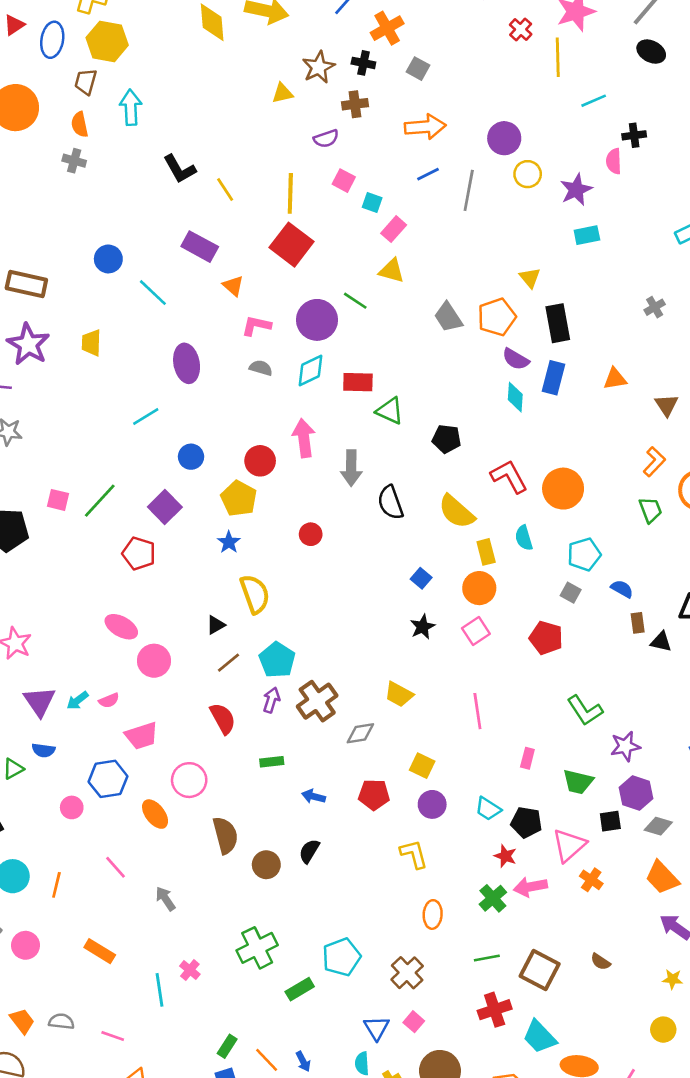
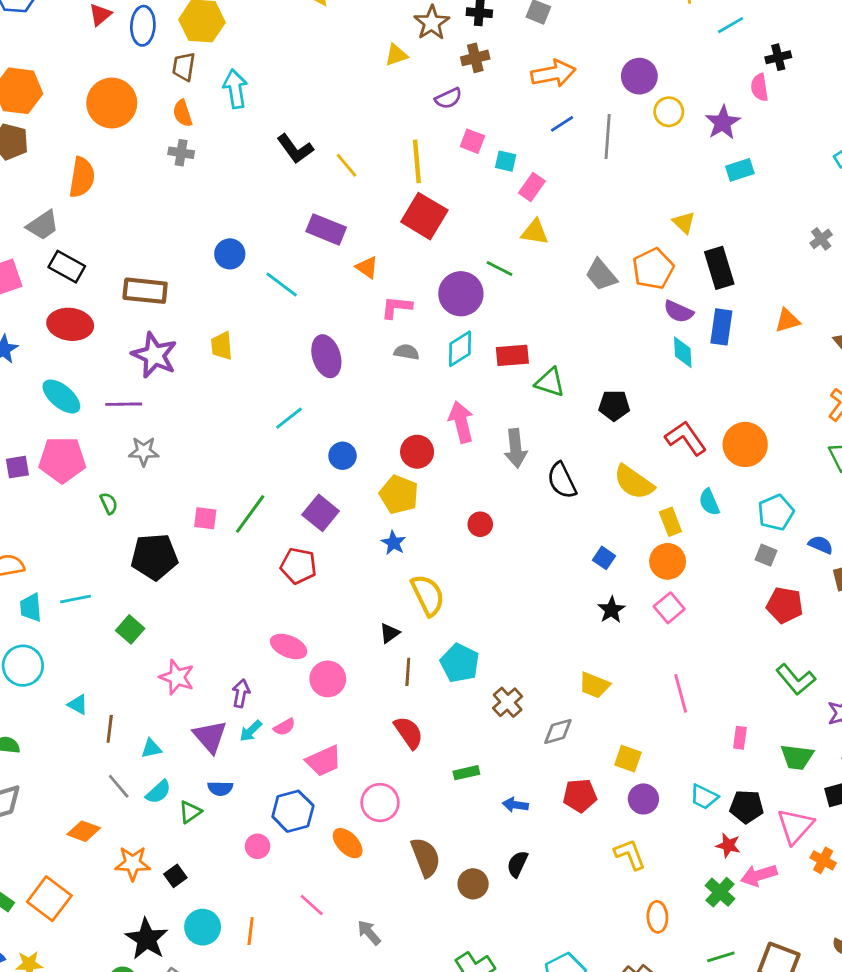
red pentagon: (546, 638) -> (785, 605), moved
brown line: (228, 663) -> (408, 672), turned -40
purple arrow: (271, 700) -> (241, 693), moved
brown cross: (317, 701) -> (508, 702), size x0.7

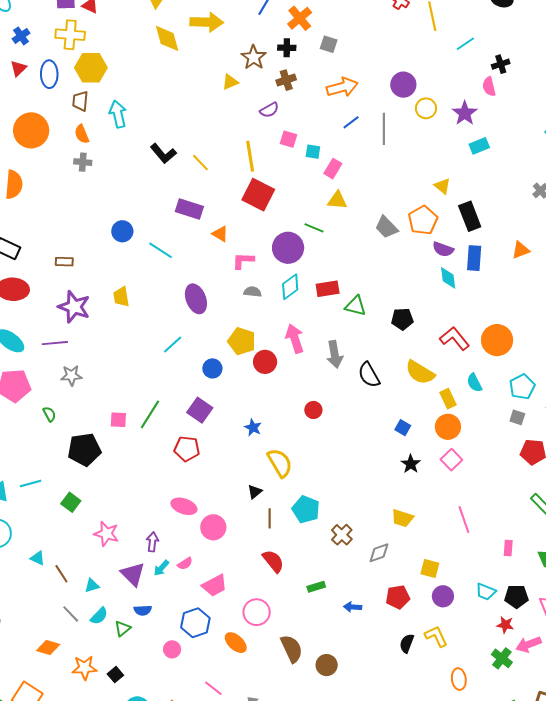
brown rectangle: (145, 291) -> (64, 262), size x0.6
yellow pentagon: (399, 495) -> (242, 341), moved
brown line: (110, 729) -> (61, 574), turned -36
black semicircle: (517, 864) -> (407, 643), moved

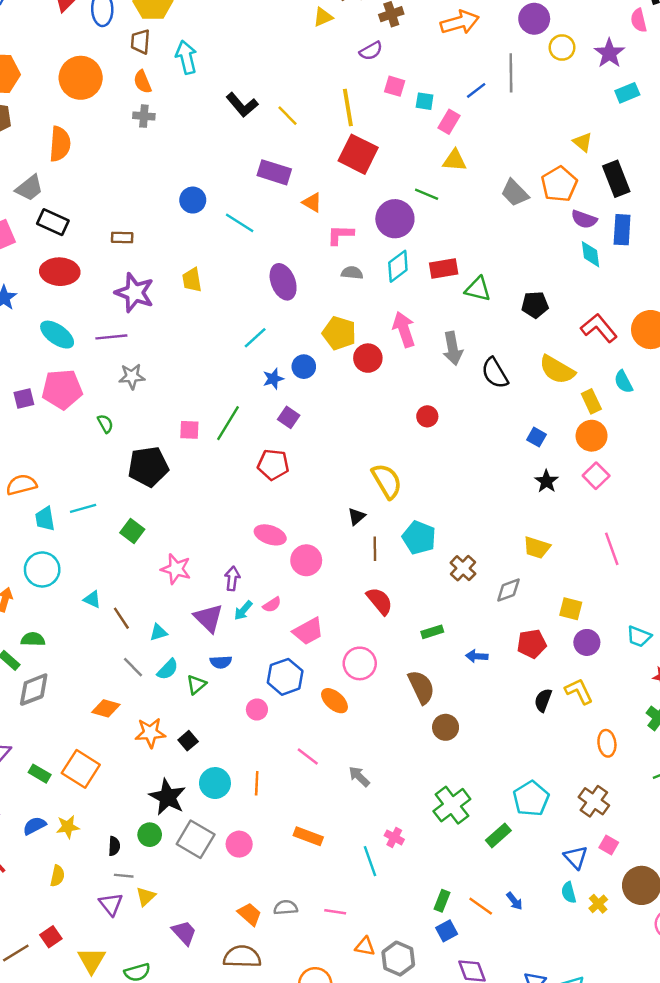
blue line: (351, 122) -> (476, 90), moved
purple square: (200, 410) -> (289, 417), size x0.7
blue star: (253, 428) -> (273, 379), moved, turned 30
brown semicircle: (292, 649) -> (421, 687), moved

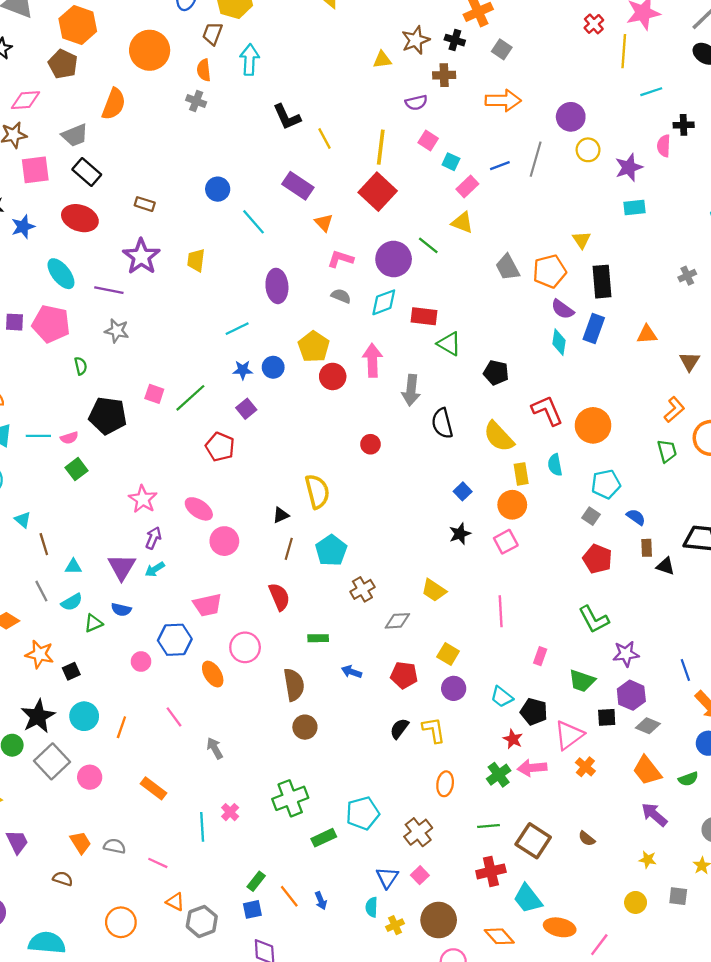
pink star: (176, 569) -> (143, 499), moved
pink semicircle: (272, 605) -> (69, 438), moved
brown semicircle: (242, 957) -> (63, 879), size x0.6

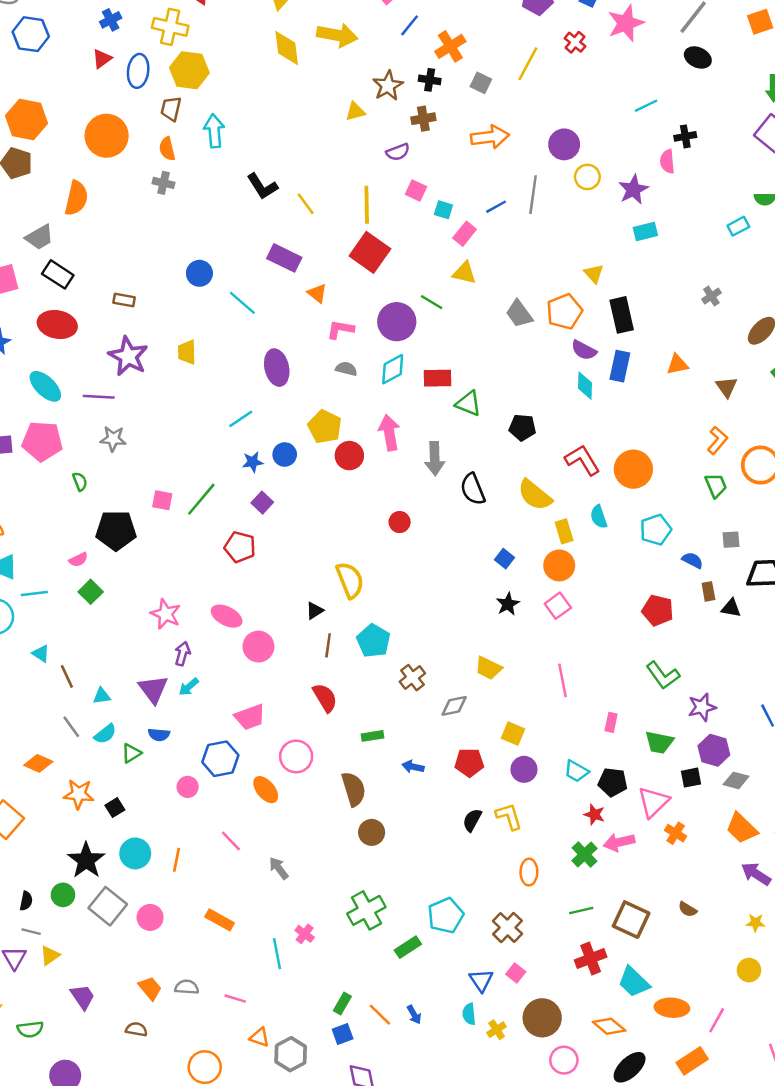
yellow line: (624, 51) -> (528, 64), moved, turned 32
cyan line: (38, 436) -> (34, 594), moved
gray square: (591, 516) -> (731, 540), moved, turned -30

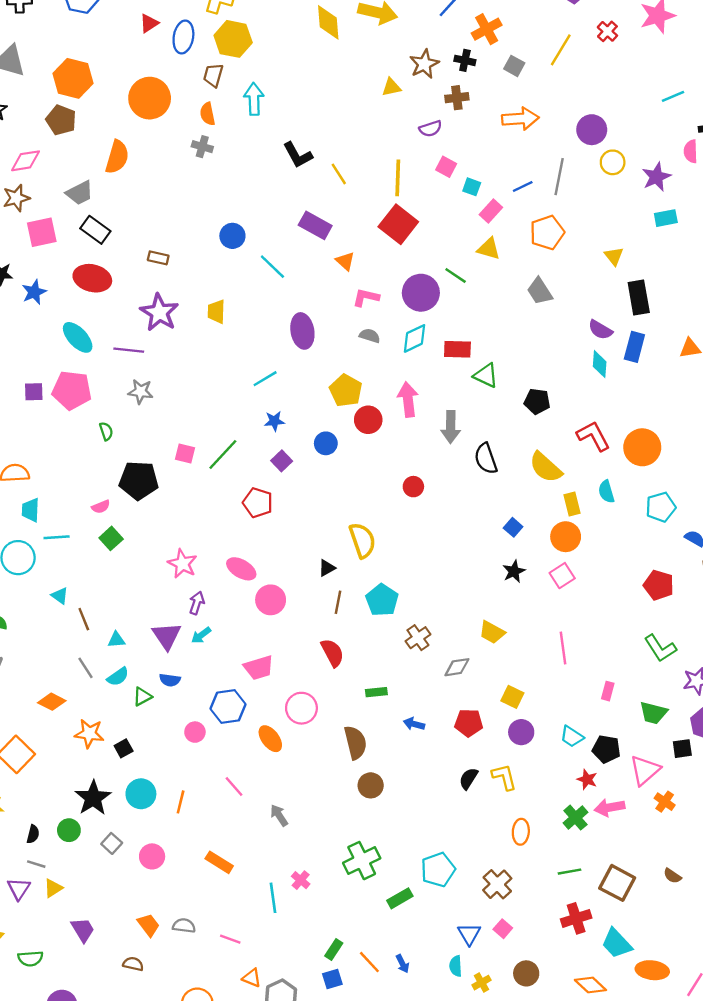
orange pentagon: (564, 312) -> (547, 233), moved
blue circle: (285, 455) -> (326, 443), moved
gray square: (108, 906) -> (112, 843), size x0.6
brown circle: (542, 1018) -> (526, 973), size x0.7

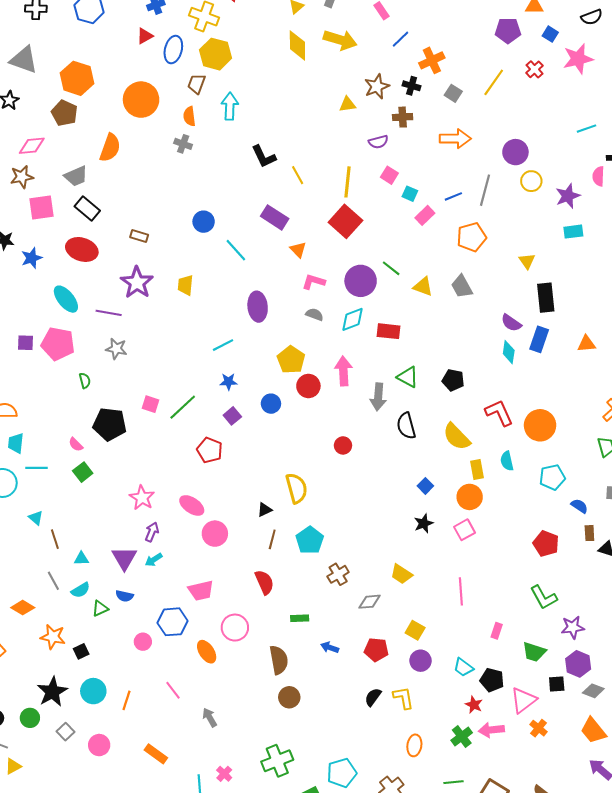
yellow triangle: (489, 249) -> (423, 287), moved
green triangle: (486, 375) -> (408, 377), moved
pink semicircle: (101, 507) -> (76, 444), turned 63

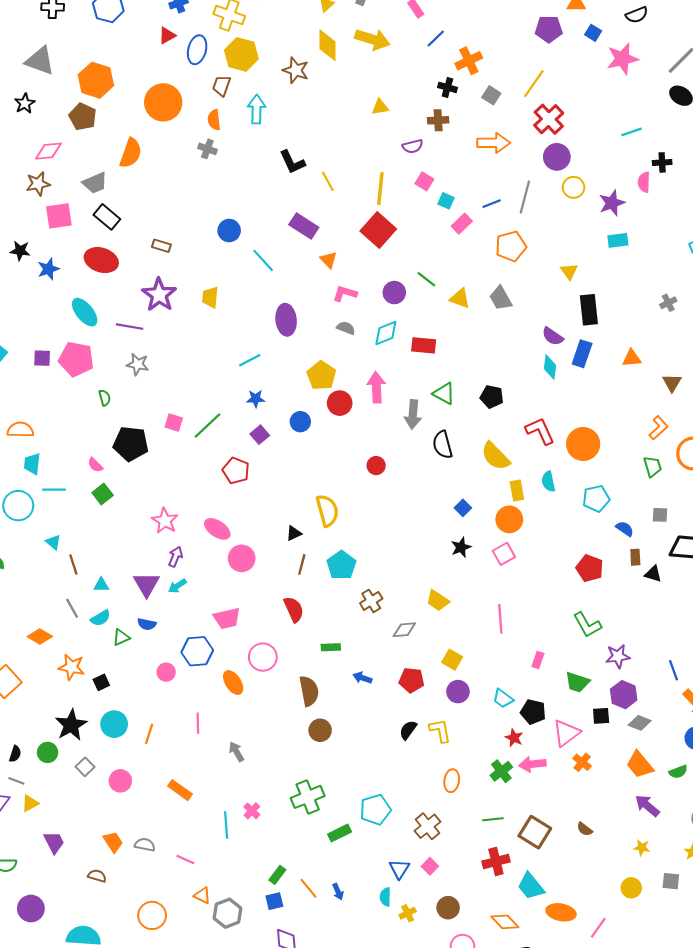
red cross: (535, 69) -> (549, 119), moved, size x1.6
brown star: (377, 86) -> (296, 70), moved, turned -30
purple circle: (361, 281) -> (394, 293), size x0.7
pink line: (173, 690) -> (198, 723), turned 36

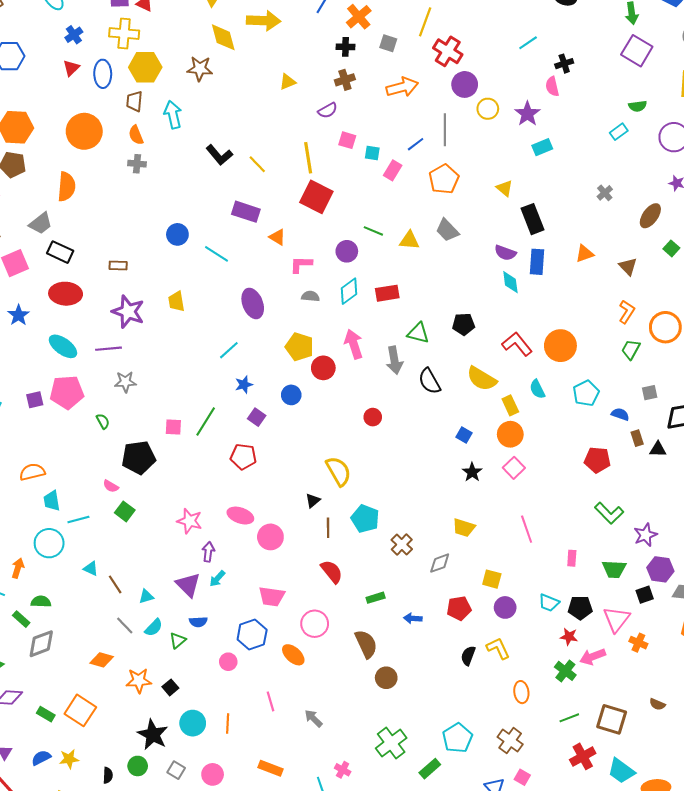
green trapezoid: (653, 467) -> (631, 349), turned -120
pink trapezoid: (227, 618) -> (272, 596), turned 36

